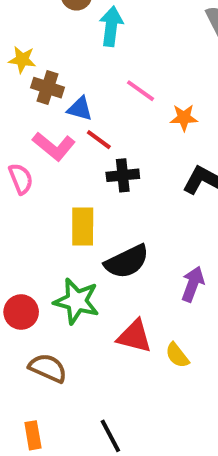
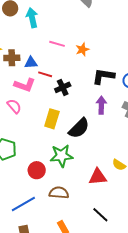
yellow rectangle: (83, 227) -> (52, 119), turned 36
purple arrow: (193, 284) -> (101, 105), moved
red triangle: (135, 336) -> (98, 177), moved

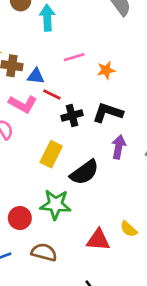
pink line: (57, 44) -> (74, 57), turned -42
black L-shape: (103, 76) -> (108, 113), moved

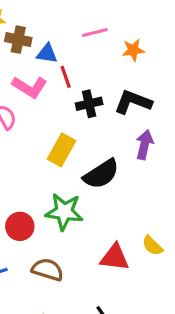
red line: (52, 95) -> (66, 77), turned 42

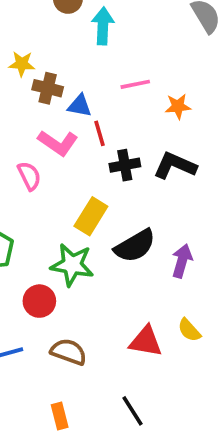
purple arrow: (145, 145) -> (182, 261), moved
green star: (64, 212) -> (72, 265), moved

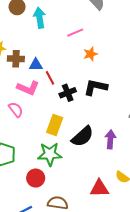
pink line: (135, 84) -> (75, 33), moved

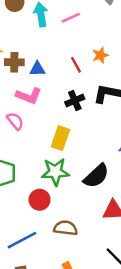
pink line: (75, 33) -> (71, 18), moved
red line: (50, 78) -> (76, 65), moved
black semicircle: (82, 136) -> (96, 176), moved

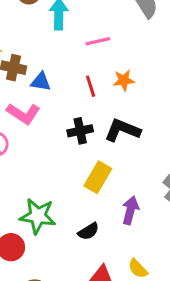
pink line: (71, 18) -> (98, 41), moved
yellow rectangle: (60, 138) -> (98, 177), moved
black semicircle: (96, 176) -> (88, 231), size x0.6

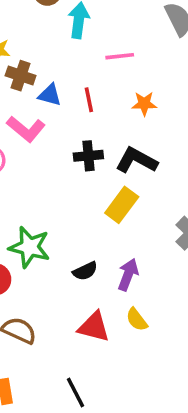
red line: (91, 86) -> (89, 100), moved
yellow rectangle: (98, 177) -> (122, 205), moved
purple arrow: (130, 210) -> (128, 275), moved

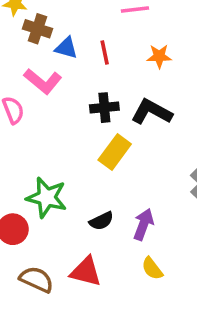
yellow rectangle: (122, 205) -> (115, 152), moved
red triangle: (94, 327) -> (86, 272), moved

